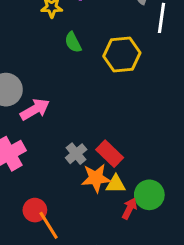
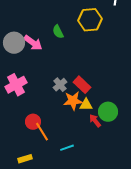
green semicircle: (73, 42) -> (58, 32), moved
pink arrow: (35, 109) -> (33, 43), moved, turned 66
red arrow: (129, 209) -> (95, 121), turned -64

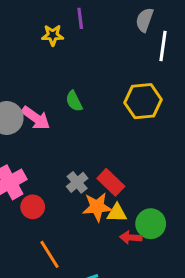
yellow hexagon: (90, 20) -> (143, 101), moved
red arrow: (95, 121) -> (131, 238), turned -48
red circle: (33, 122) -> (33, 207), moved

